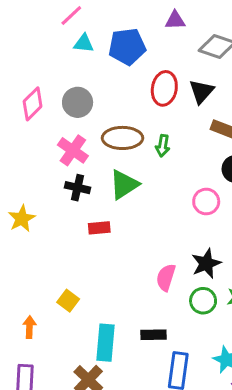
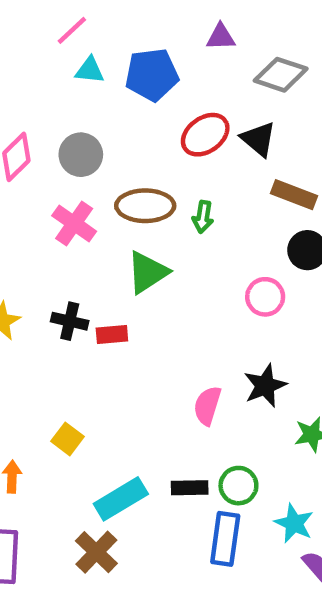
red ellipse: (164, 88) -> (205, 135), turned 44
black triangle: (202, 91) -> (258, 139), turned -32
black cross: (78, 188) -> (70, 321), moved
green circle: (203, 301) -> (238, 486), moved
cyan rectangle: (105, 343) -> (121, 499), turned 54

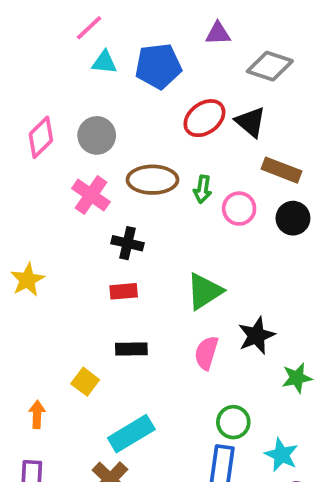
green triangle: (147, 272) -> (204, 291), moved
pink circle: (265, 297) -> (239, 209), moved
black cross: (70, 321) -> (127, 243), moved
black rectangle: (190, 488) -> (131, 349), moved

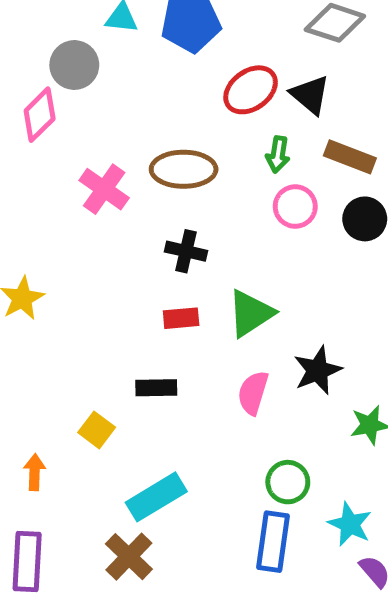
gray circle: (97, 135) -> (74, 65), moved
green arrow: (203, 189) -> (278, 154), moved
black cross: (127, 243) -> (186, 251), moved
red rectangle: (124, 291) -> (181, 318), moved

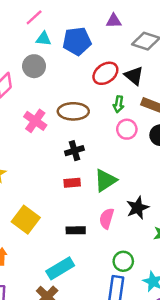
gray circle: (74, 65) -> (34, 66), moved
black cross: (186, 251) -> (74, 151), turned -30
black rectangle: (156, 388) -> (76, 230), moved
yellow square: (97, 430) -> (26, 220), moved, size x1.6

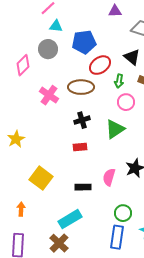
blue pentagon: (77, 41) -> (84, 42), moved
red ellipse: (105, 73) -> (100, 65), moved
green triangle: (105, 180) -> (115, 129), moved

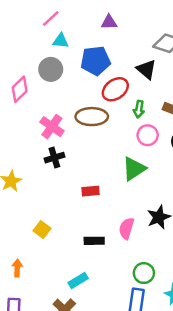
purple triangle: (115, 11) -> (109, 22), moved
black triangle: (132, 57) -> (146, 69), moved
black cross: (82, 120) -> (54, 158), moved
yellow square: (41, 178) -> (42, 230), size x0.6
cyan rectangle: (70, 219) -> (78, 281), size x0.7

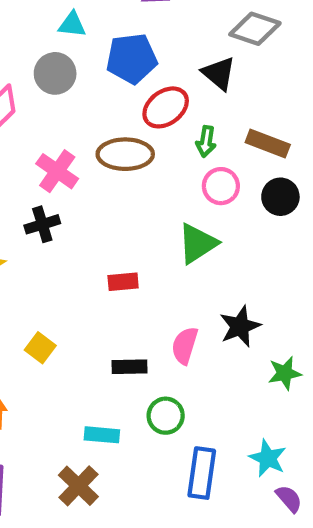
black cross: (54, 158) -> (42, 224), moved
green circle: (144, 273) -> (166, 416), moved
cyan rectangle: (78, 281) -> (102, 435), turned 36

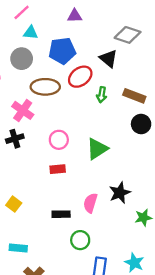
brown ellipse: (125, 154) -> (45, 87), moved
pink circle: (221, 186) -> (59, 140), moved
cyan rectangle: (102, 435) -> (18, 248), moved

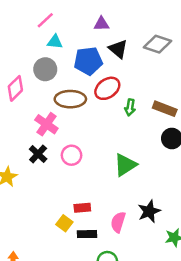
black triangle: (108, 59) -> (118, 49), moved
black cross: (15, 139) -> (38, 154), turned -30
pink circle: (59, 140) -> (72, 155), moved
red rectangle: (58, 169) -> (82, 208), moved
yellow square: (14, 204) -> (64, 223), moved

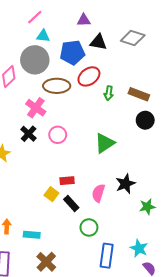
black triangle: (118, 49) -> (98, 42), turned -30
gray circle: (45, 69) -> (35, 60), size x1.4
black rectangle: (87, 234) -> (71, 204), turned 49

